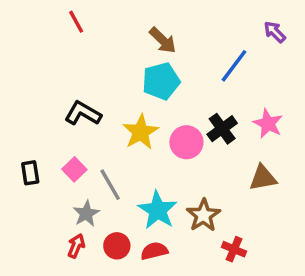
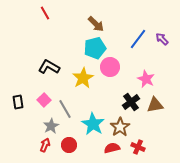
purple arrow: (275, 32) -> (162, 39), moved
pink star: (268, 124) -> (146, 79), moved
black cross: (222, 129) -> (131, 102), moved
pink circle: (186, 142) -> (110, 67), moved
red semicircle: (154, 251) -> (112, 148), moved

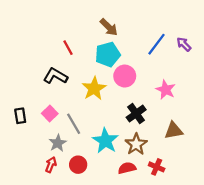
red line: (45, 13) -> (68, 48), moved
black cross: (131, 102) -> (136, 114), moved
brown triangle: (155, 105) -> (174, 131), moved

